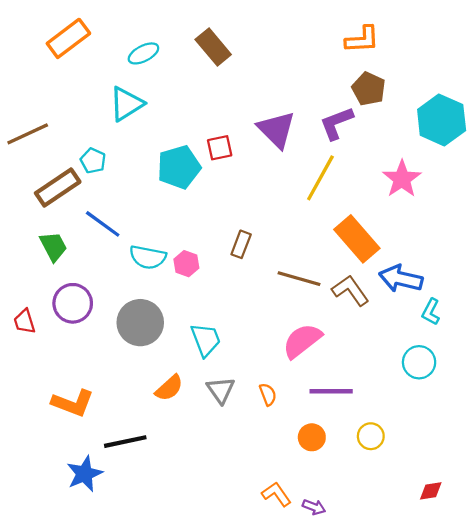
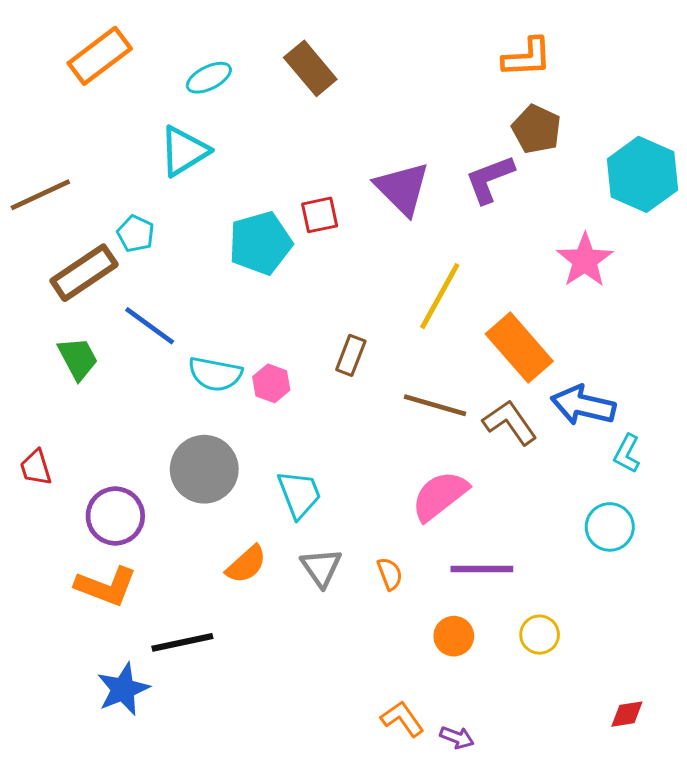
yellow line: (320, 178) -> (440, 296), moved
purple circle: (73, 303) -> (115, 516), moved

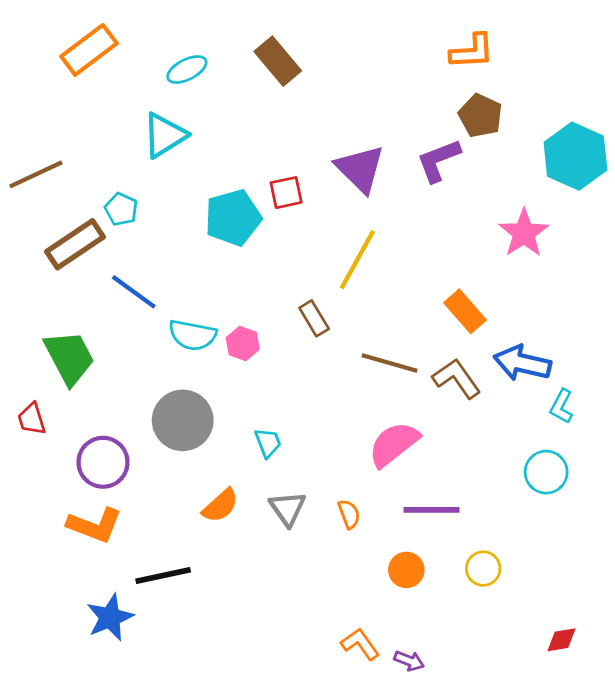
yellow line: (440, 296) -> (357, 260), moved
orange rectangle: (519, 348) -> (465, 311), size x0.7
brown rectangle: (351, 355) -> (314, 318), turned -52
green trapezoid: (78, 358) -> (69, 357), moved, size x1.4
cyan trapezoid: (299, 494) -> (268, 443), size x0.7

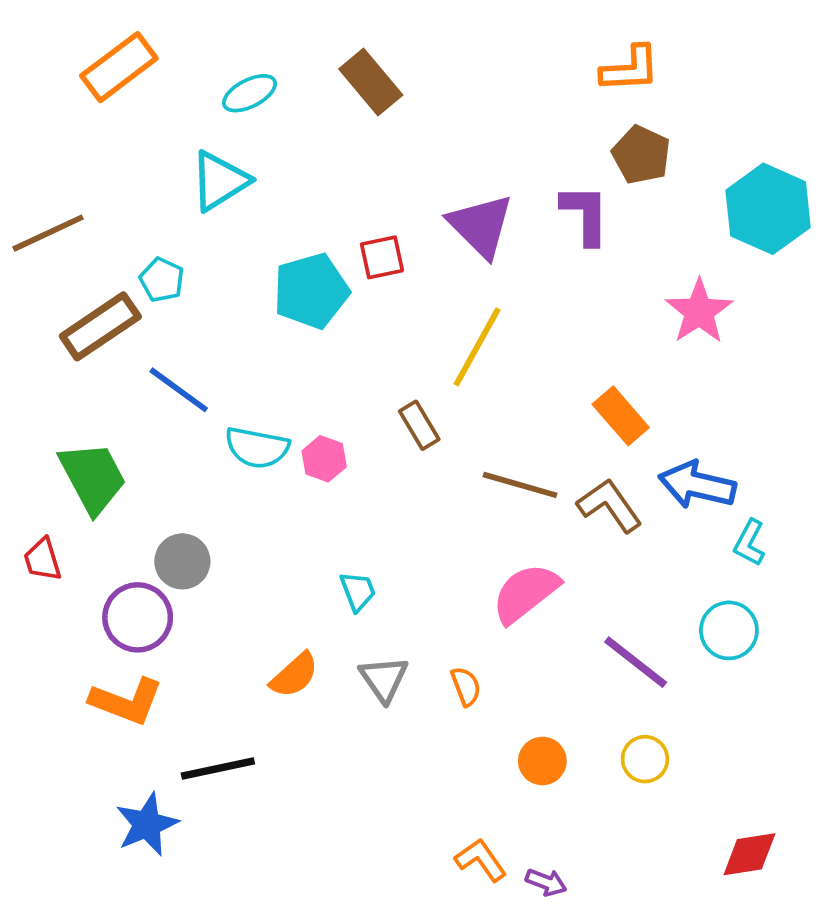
purple L-shape: (438, 160) -> (585, 214), turned 111
gray circle: (183, 420) -> (182, 561), moved, size x0.7
purple line: (431, 510) -> (636, 662), moved, turned 38
red diamond: (561, 640) -> (749, 854), size x1.4

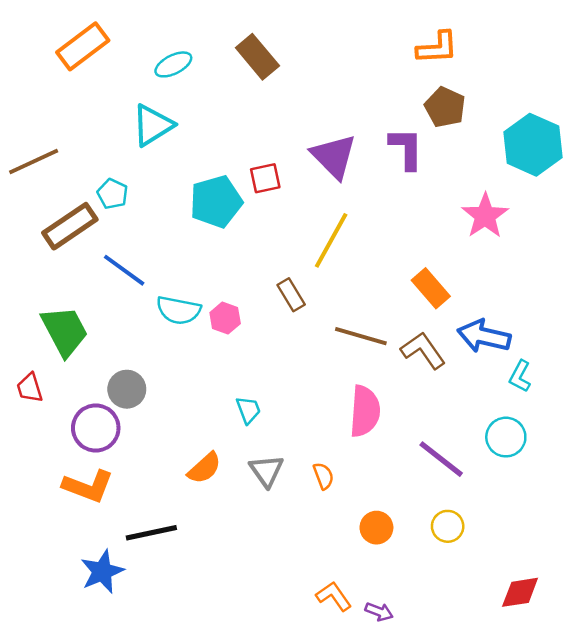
pink semicircle: (526, 593) -> (365, 411), turned 132

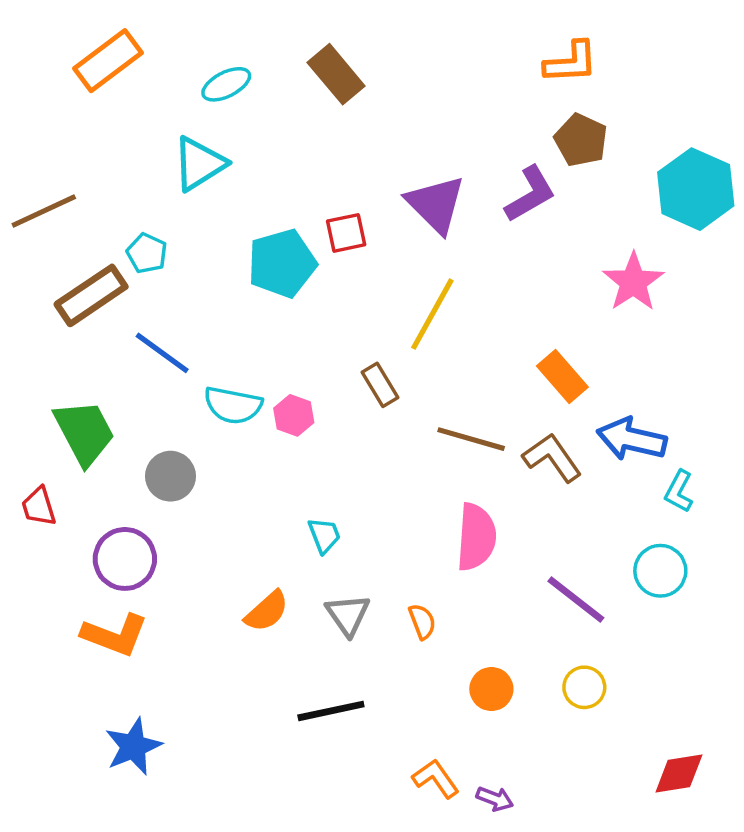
purple L-shape: (406, 149) -> (530, 194), turned 60
gray circle: (127, 389) -> (170, 476), moved
black line: (151, 533) -> (331, 711), moved

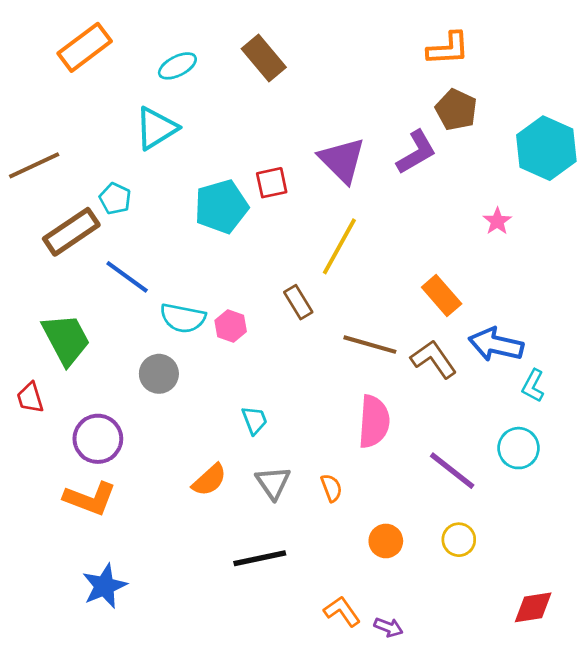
pink star: (633, 282) -> (497, 221), size x0.6
gray circle: (170, 476) -> (159, 374), moved

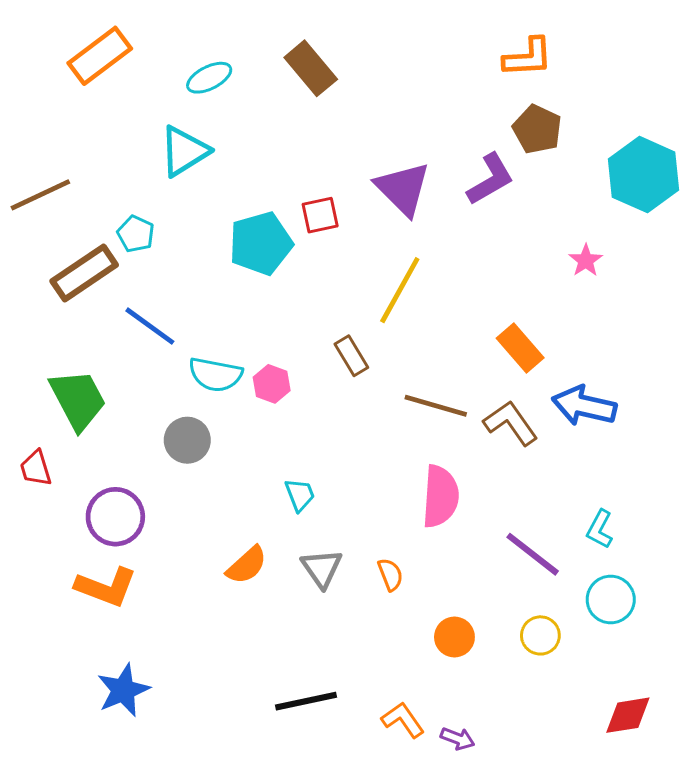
cyan L-shape: (533, 386) -> (600, 529), moved
cyan circle: (519, 448) -> (611, 600), moved
black line: (260, 558) -> (306, 701), moved

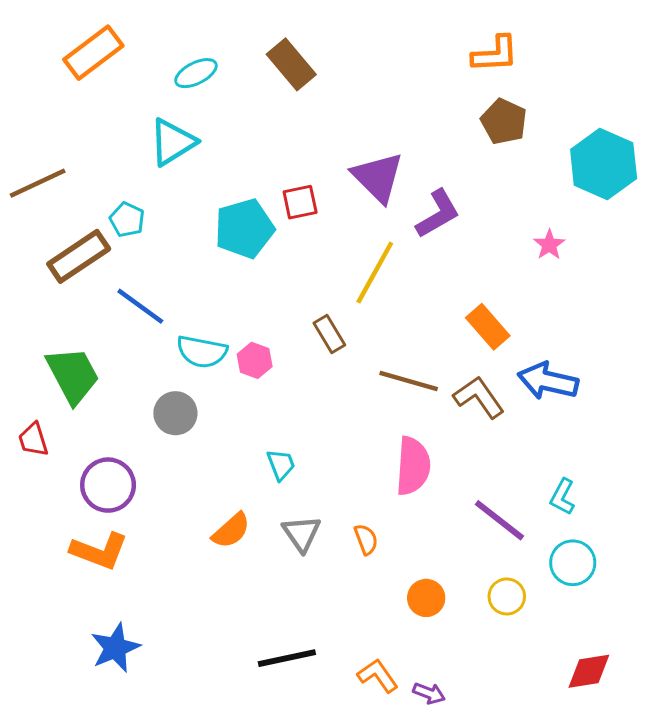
purple L-shape: (490, 179) -> (438, 214), moved

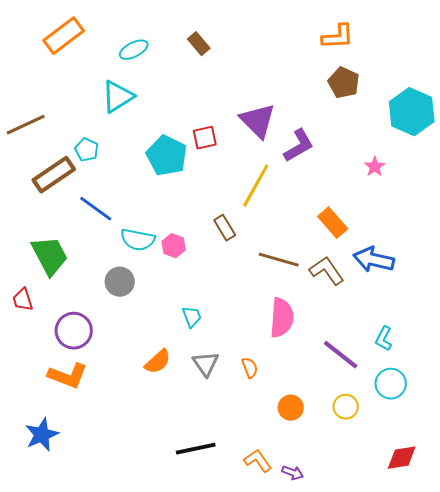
brown rectangle: (291, 64) -> (199, 44), size x0.7
cyan pentagon: (244, 229) -> (167, 156), turned -30
blue star: (115, 648) -> (42, 435), moved

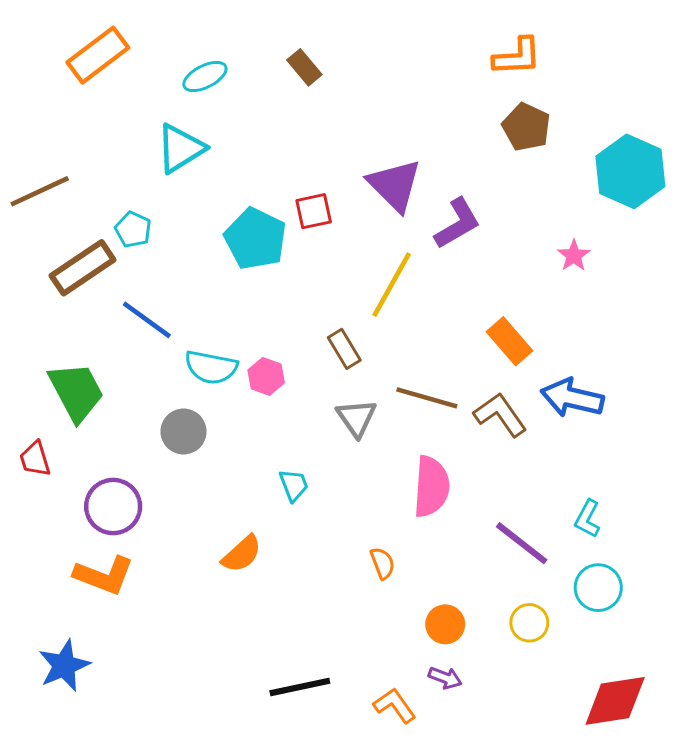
gray triangle: (206, 364) -> (356, 418), moved
red diamond: (402, 458) -> (615, 701), size x1.4
purple arrow: (293, 473) -> (445, 678), moved

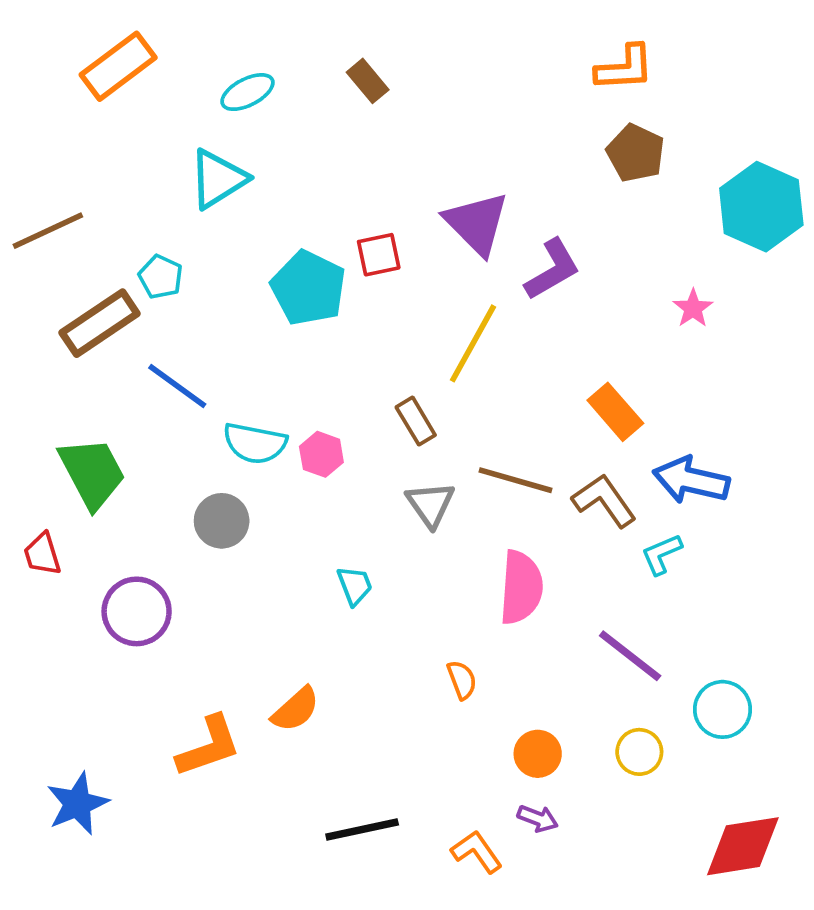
cyan L-shape: (587, 519) -> (662, 554), moved, turned 39
orange semicircle: (242, 554) -> (296, 709), moved
orange L-shape: (104, 575) -> (209, 746), moved, turned -40

